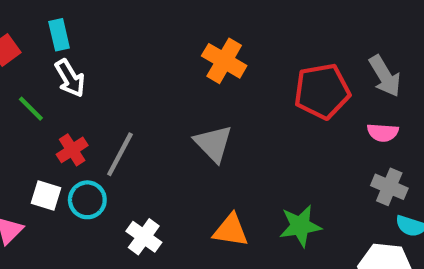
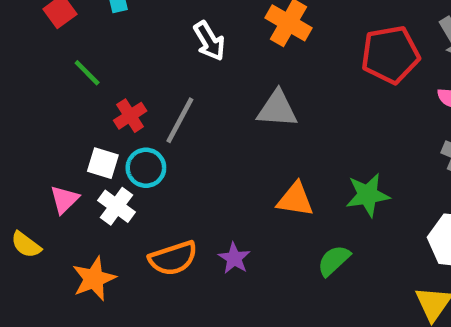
white arrow: (70, 78) -> (209, 41), moved
gray triangle: (213, 143) -> (277, 109), turned -42
white cross: (144, 237) -> (116, 206), moved

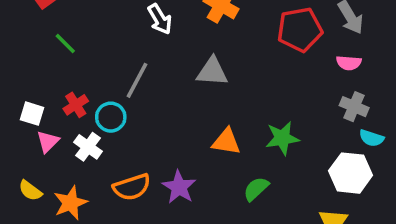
red cross: (130, 116) -> (76, 105), moved
white square: (103, 163) -> (32, 114), moved
yellow semicircle: (26, 245) -> (30, 191), moved
purple star: (234, 258) -> (179, 187), size x1.4

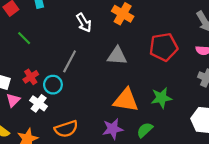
red pentagon: (300, 30) -> (164, 47), moved
orange triangle: (226, 142) -> (126, 100), size x1.4
purple star: (179, 187) -> (113, 129), moved, turned 30

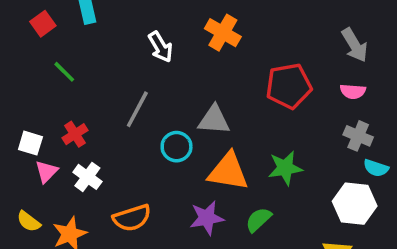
gray triangle: (117, 56) -> (214, 120), moved
cyan circle: (53, 85) -> (177, 147), moved

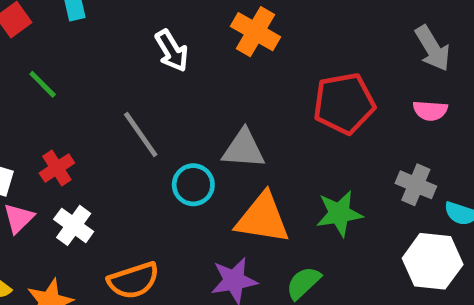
gray line: (137, 109) -> (141, 135), turned -63
gray cross: (358, 136) -> (416, 185), moved

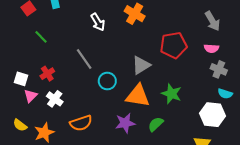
gray triangle: (244, 149) -> (141, 65), moved, turned -36
gray cross: (416, 185) -> (219, 69), moved
green star: (339, 213) -> (171, 94), turned 30

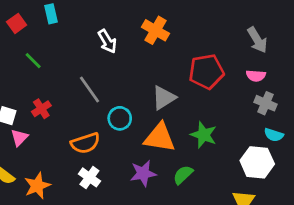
white cross: (55, 99) -> (89, 177), moved
orange semicircle: (81, 123) -> (85, 143), moved

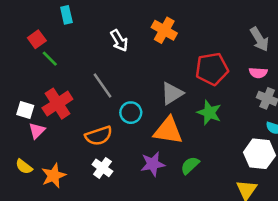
red square: (17, 23) -> (37, 39), moved
red cross: (41, 109) -> (57, 104), size x1.6
green star: (204, 135) -> (209, 113), moved

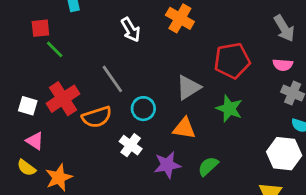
red square: (37, 39) -> (40, 28), turned 30
pink triangle: (37, 131) -> (35, 141), moved, turned -42
orange triangle: (168, 131) -> (184, 128), size x0.7
orange semicircle: (99, 136) -> (97, 117), moved
white cross: (102, 168) -> (131, 145), moved

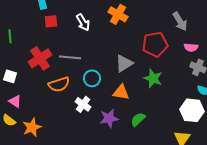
red square: (40, 28) -> (51, 21), moved
gray arrow: (284, 28) -> (180, 21), moved
green line: (55, 49) -> (10, 36), moved, turned 40
gray line: (112, 79) -> (70, 57), turned -50
red cross: (63, 99) -> (40, 58), moved

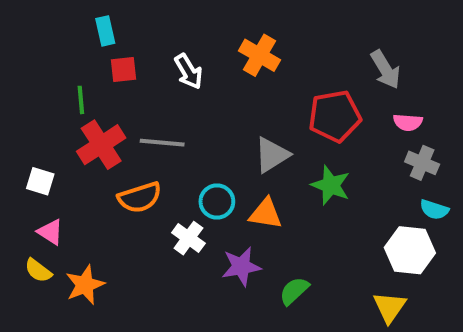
green line: (10, 36) -> (81, 100), moved
cyan circle: (92, 78) -> (217, 202), moved
green semicircle: (138, 119) -> (294, 291), moved

